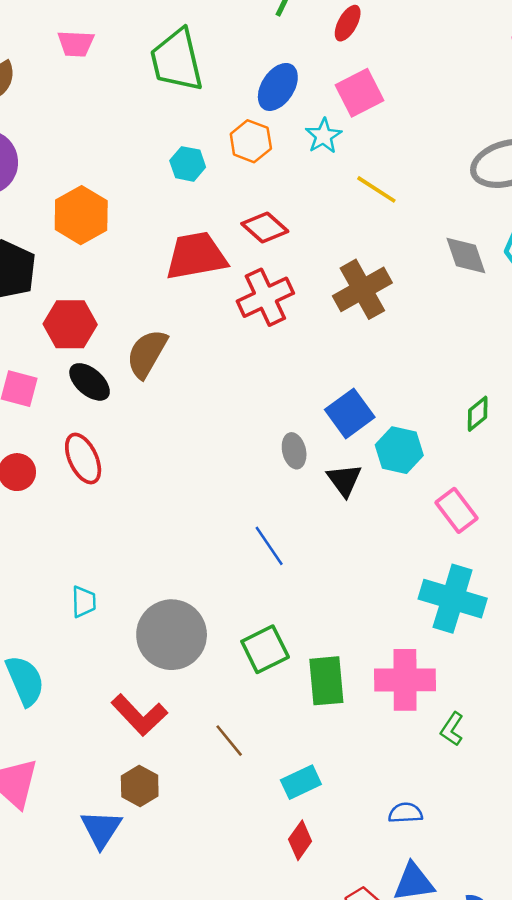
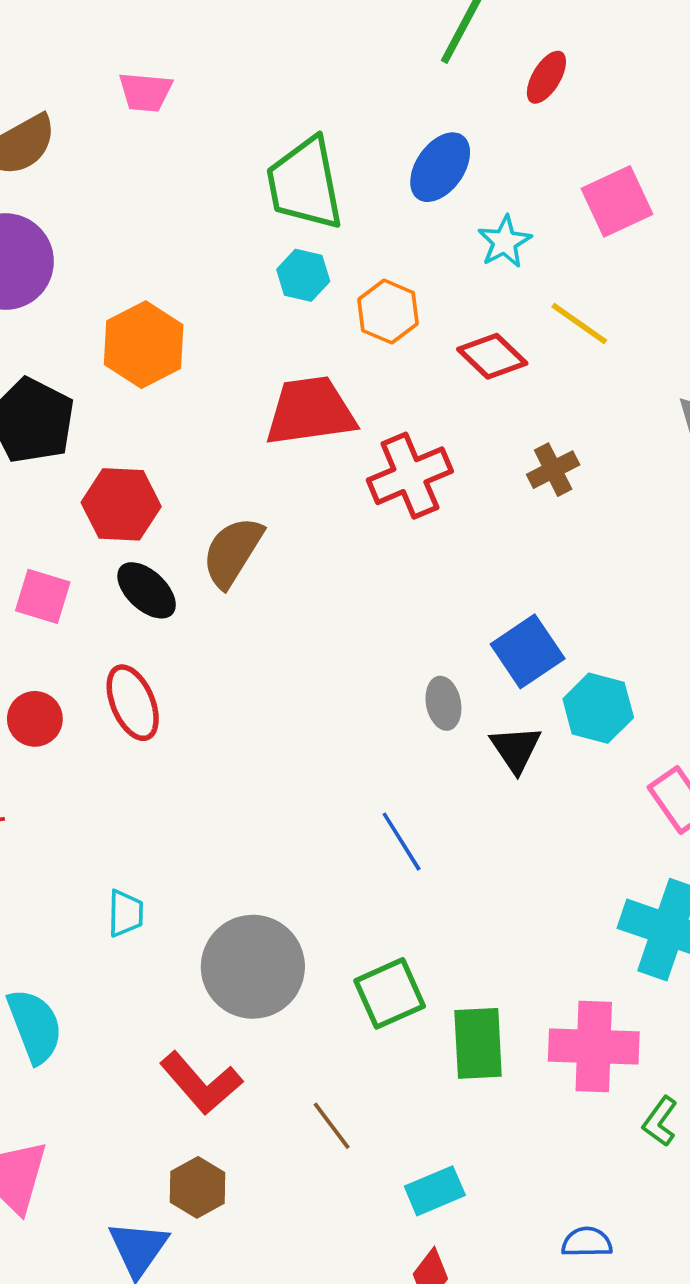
green trapezoid: (177, 60) -> (305, 184), moved
pink square: (360, 93) -> (617, 201), moved
orange hexagon: (251, 141) -> (388, 312), moved
red diamond: (265, 227) -> (492, 356), moved
brown cross: (362, 289) -> (553, 470), size x0.6

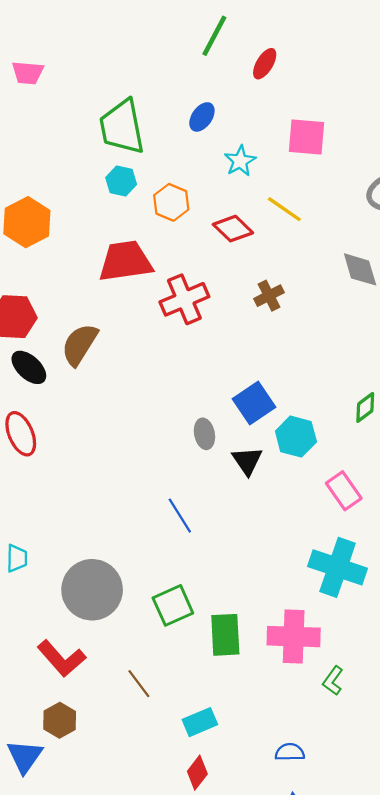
blue ellipse: (440, 167) -> (202, 117), size x0.7
pink square: (617, 201) -> (307, 137), turned 30

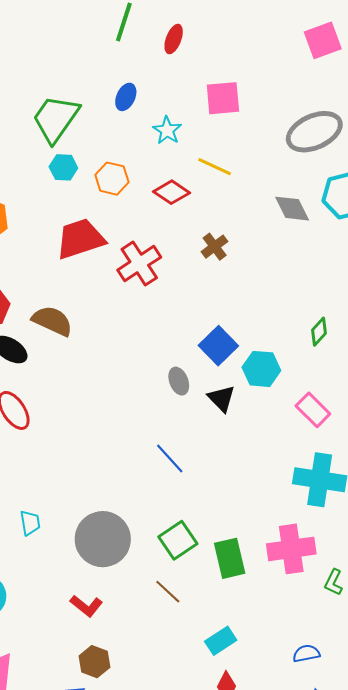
green trapezoid: (122, 127) -> (56, 119), turned 56
brown semicircle: (80, 345) -> (52, 321), turned 93
red L-shape: (61, 659) -> (86, 606), size x0.7
brown line: (139, 684) -> (168, 592), moved

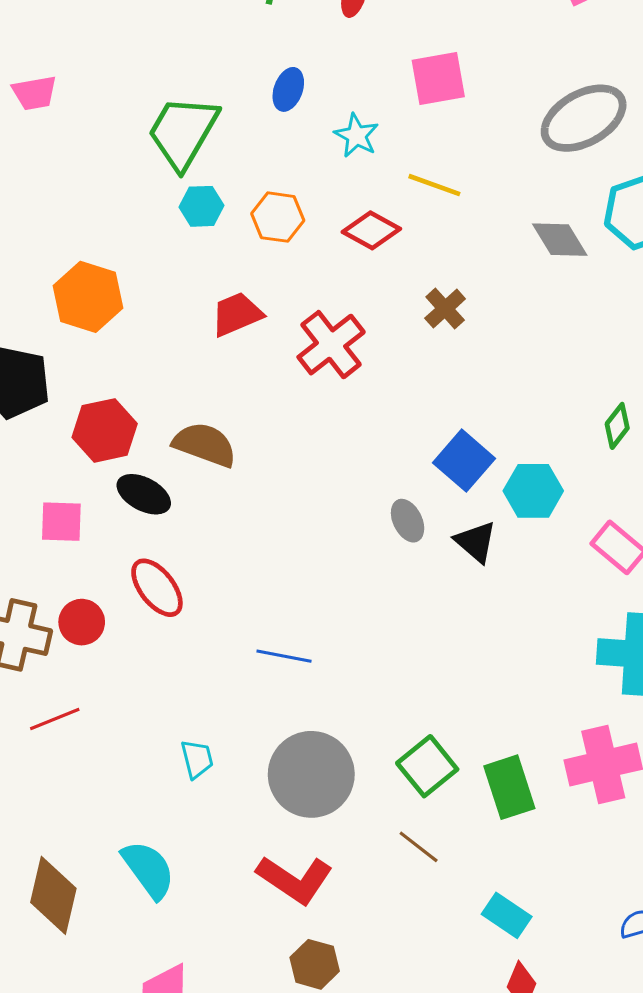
red trapezoid: (80, 239) -> (237, 314), size x0.7
blue line: (170, 458) -> (284, 656), moved, turned -32
red L-shape: (86, 606) -> (295, 879), size x1.5
cyan rectangle: (221, 641) -> (507, 915), turned 72

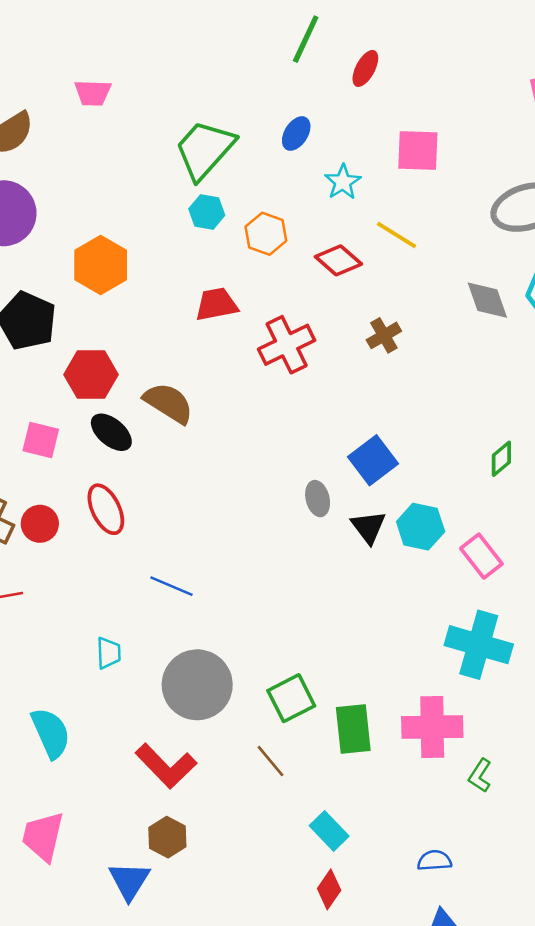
cyan hexagon: (533, 491) -> (421, 527), moved
blue line: (284, 656) -> (172, 586), moved

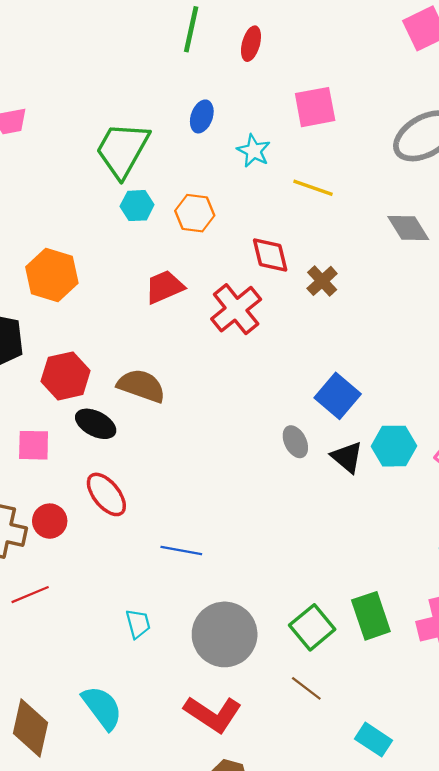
red diamond: (338, 260) -> (270, 255), moved, turned 48
green rectangle: (353, 729) -> (371, 616), moved

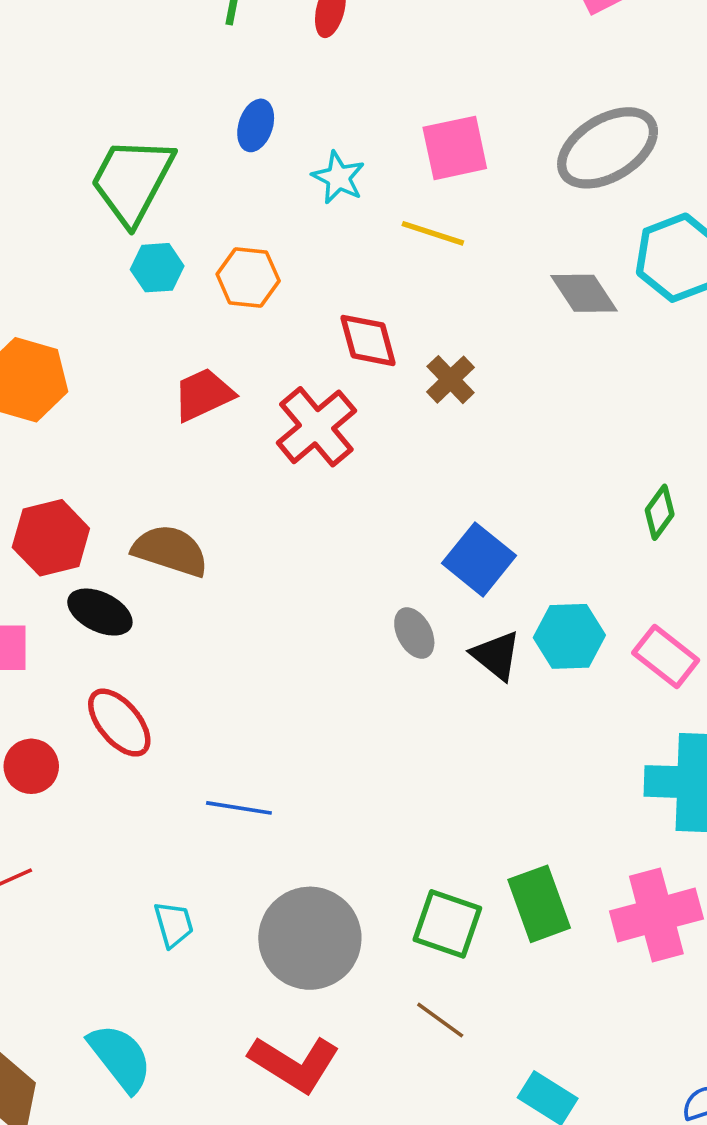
pink square: (315, 107) -> (455, 148), moved
green square: (312, 627) -> (447, 924), turned -30

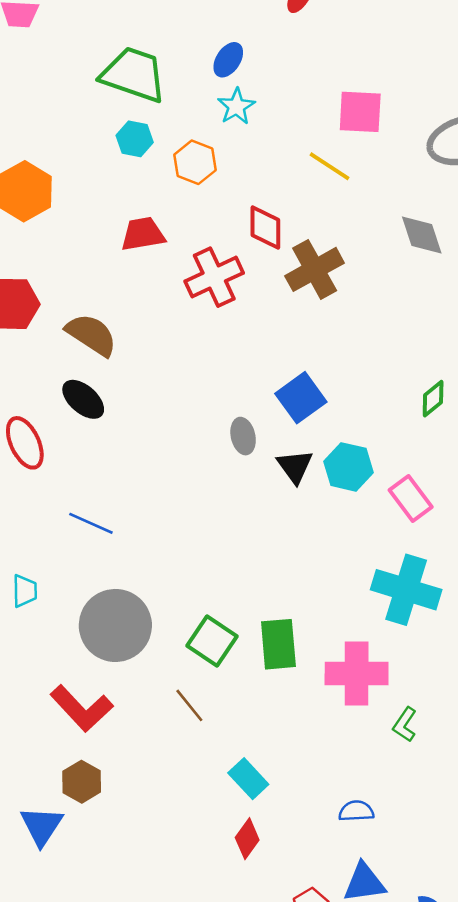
cyan star: (338, 178) -> (236, 106), moved
green trapezoid: (132, 180) -> (134, 75), turned 66
brown cross: (451, 380) -> (315, 269), size x1.6
black ellipse: (100, 612) -> (83, 399), moved

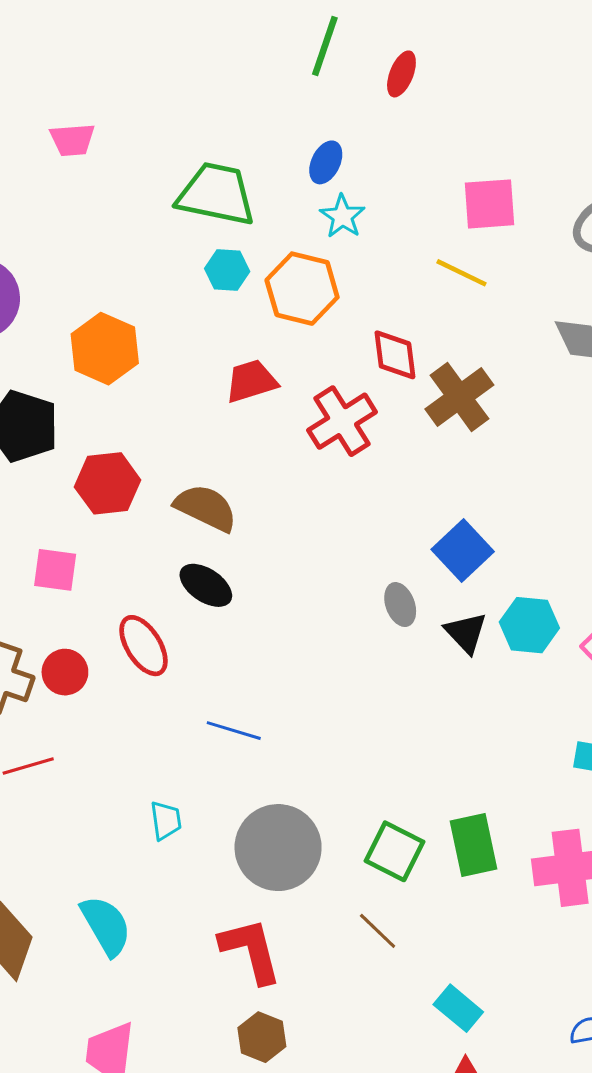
orange hexagon: (195, 162) -> (302, 289), size x1.4
red L-shape: (82, 708) -> (251, 951), turned -144

